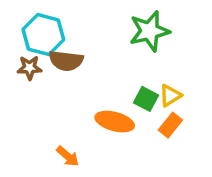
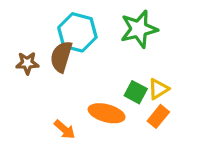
cyan hexagon: (43, 35) -> (77, 32), moved
brown semicircle: (66, 61) -> (61, 57), turned 100
orange arrow: (68, 156) -> (64, 129), moved

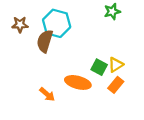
green star: (139, 29) -> (112, 11), moved, size x0.6
brown star: (27, 63) -> (20, 25), moved

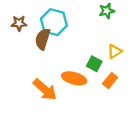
yellow triangle: (116, 65) -> (115, 51), moved
orange arrow: (47, 94) -> (45, 90), size x1.6

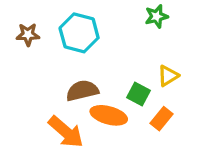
brown semicircle: (43, 39) -> (82, 91), moved, turned 60

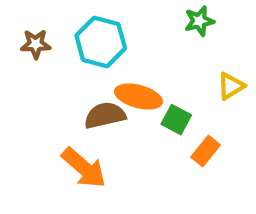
yellow triangle: (168, 76) -> (231, 86), moved
orange ellipse: (109, 115) -> (138, 97), moved

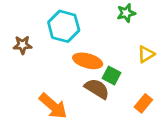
brown star: (36, 44) -> (23, 45), moved
brown semicircle: (105, 115) -> (97, 89), moved, turned 45
orange rectangle: (206, 151) -> (143, 103), moved

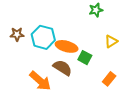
cyan hexagon: (64, 26) -> (43, 37), moved
brown semicircle: (97, 89) -> (62, 68), moved

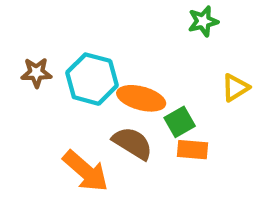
green square: (85, 58) -> (180, 122), turned 32
orange rectangle: (109, 79) -> (192, 150), moved, turned 56

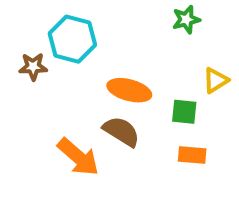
cyan hexagon: (92, 79) -> (72, 39), moved
green square: (180, 122) -> (184, 112), moved, turned 36
orange rectangle: (192, 150) -> (192, 155), moved

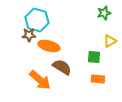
green star: (186, 20) -> (104, 13), moved
brown star: (33, 67) -> (29, 35), moved
orange ellipse: (129, 90) -> (49, 46), moved

